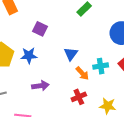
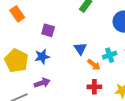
purple arrow: (40, 86) -> (42, 83), moved
red cross: (79, 97) -> (94, 87), turned 32

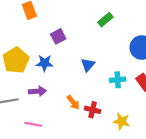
purple square: (48, 30) -> (58, 36), turned 32
orange arrow: (94, 65) -> (73, 102), moved

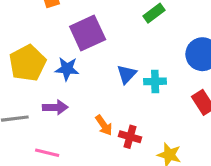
purple square: (58, 36) -> (88, 33), size x1.6
cyan cross: (118, 80) -> (155, 81), moved

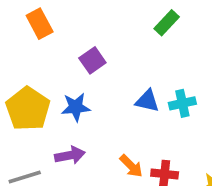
purple square: (88, 33) -> (92, 60), size x0.6
blue triangle: (127, 74) -> (147, 101), turned -50

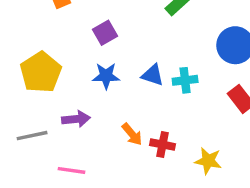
blue star: (76, 107) -> (106, 76), moved

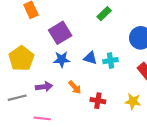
purple square: (105, 33) -> (60, 33), size x1.5
orange arrow: (132, 134) -> (75, 87), moved
yellow star: (208, 161) -> (133, 101), moved

